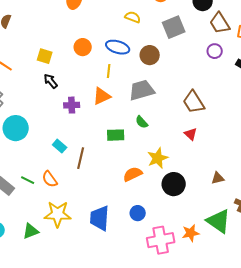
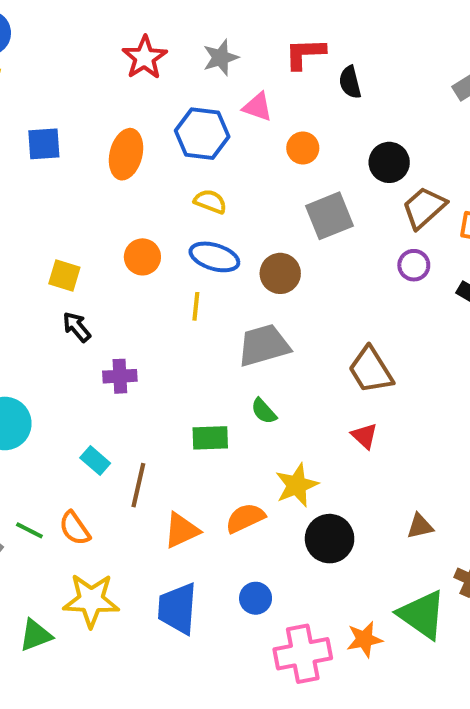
yellow semicircle: (133, 17) -> (210, 201), moved
brown trapezoid: (220, 23) -> (424, 208), turned 80
orange triangle: (102, 96) -> (182, 530), moved

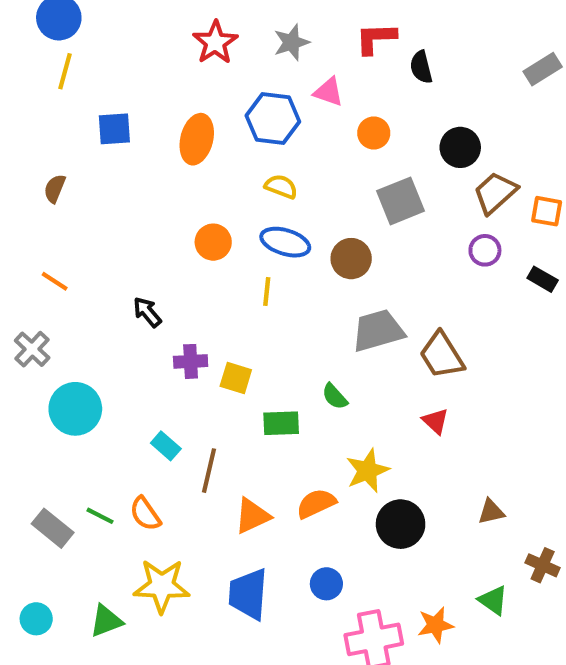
yellow square: (64, 275) -> (236, 378), moved
gray trapezoid: (264, 345) -> (378, 331), moved
green triangle: (422, 615) -> (493, 600), size x0.6

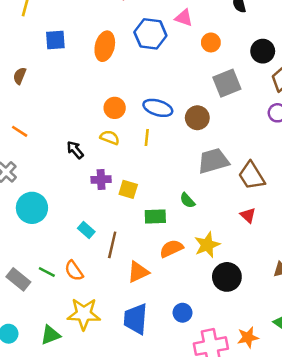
yellow semicircle: (281, 187) -> (110, 137), moved
orange semicircle: (316, 504) -> (171, 249), moved

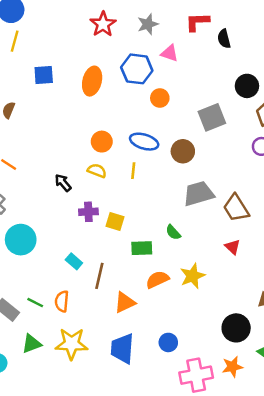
orange circle: (211, 42) -> (160, 98), moved
orange semicircle: (74, 271) -> (62, 301), turned 40
black circle: (227, 277) -> (236, 328), moved
green triangle: (50, 335) -> (32, 344), moved

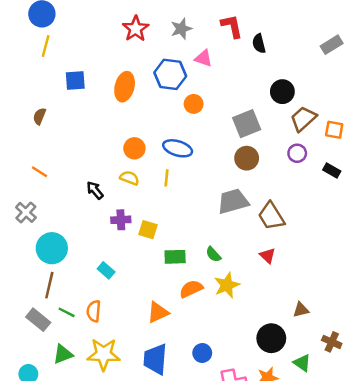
red L-shape: (197, 22) -> (232, 26), turned 80
brown circle: (183, 151) -> (247, 158), moved
green semicircle: (173, 232) -> (213, 254), moved
brown line: (99, 276) -> (49, 285), moved

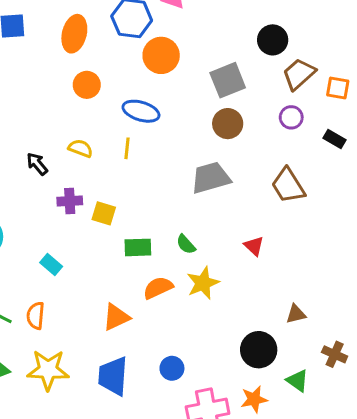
orange circle: (194, 104) -> (161, 55), size x1.5
orange circle: (134, 148) -> (87, 85), moved
brown trapezoid: (271, 216) -> (288, 186), moved

